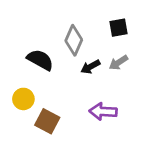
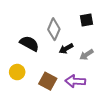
gray arrow: (118, 63) -> (87, 55), moved
brown square: (47, 121) -> (48, 81), moved

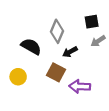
gray arrow: (87, 55) -> (98, 41), moved
brown square: (48, 81) -> (56, 72), moved

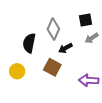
black semicircle: (31, 46) -> (29, 43), turned -108
purple arrow: (80, 86) -> (89, 80), moved

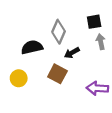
gray arrow: (92, 38) -> (101, 42), turned 112
black semicircle: (29, 43) -> (32, 47), turned 66

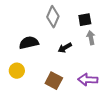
gray diamond: (59, 32) -> (53, 17), moved
brown square: (57, 74) -> (54, 81), moved

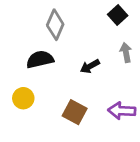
gray diamond: (53, 17) -> (55, 25), moved
black square: (85, 20) -> (118, 15), moved, turned -32

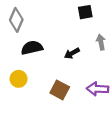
black square: (118, 15) -> (85, 12), moved, turned 32
gray diamond: (55, 25) -> (16, 20), moved

